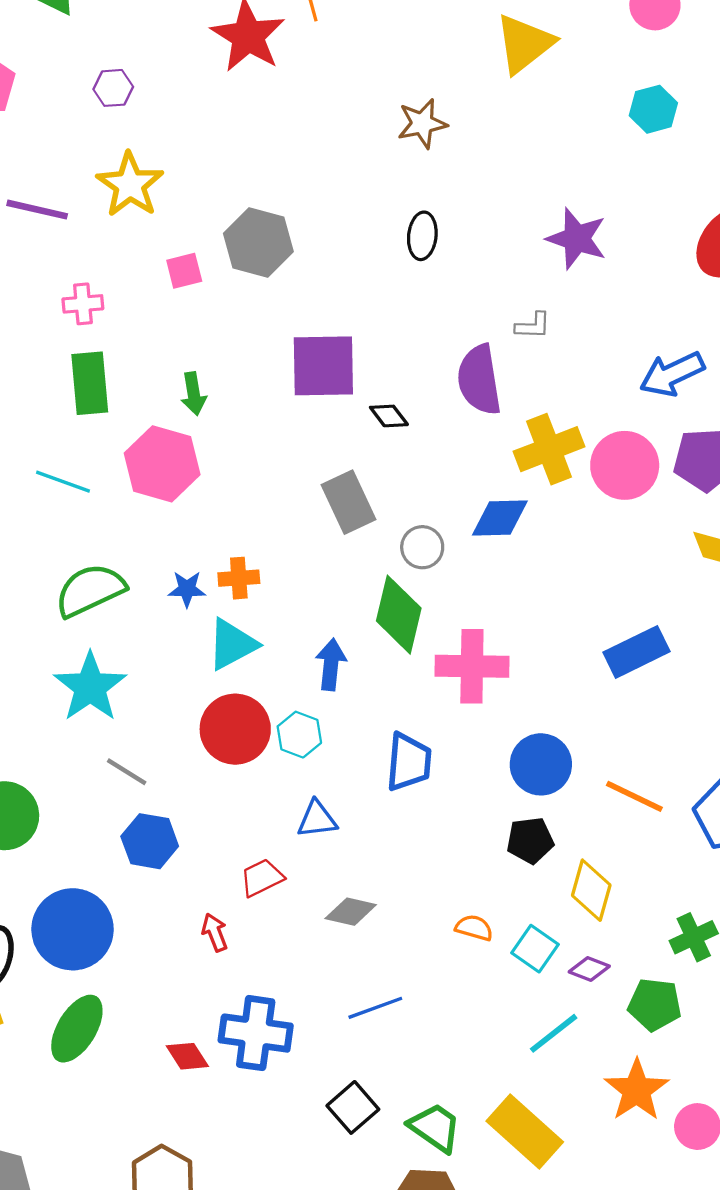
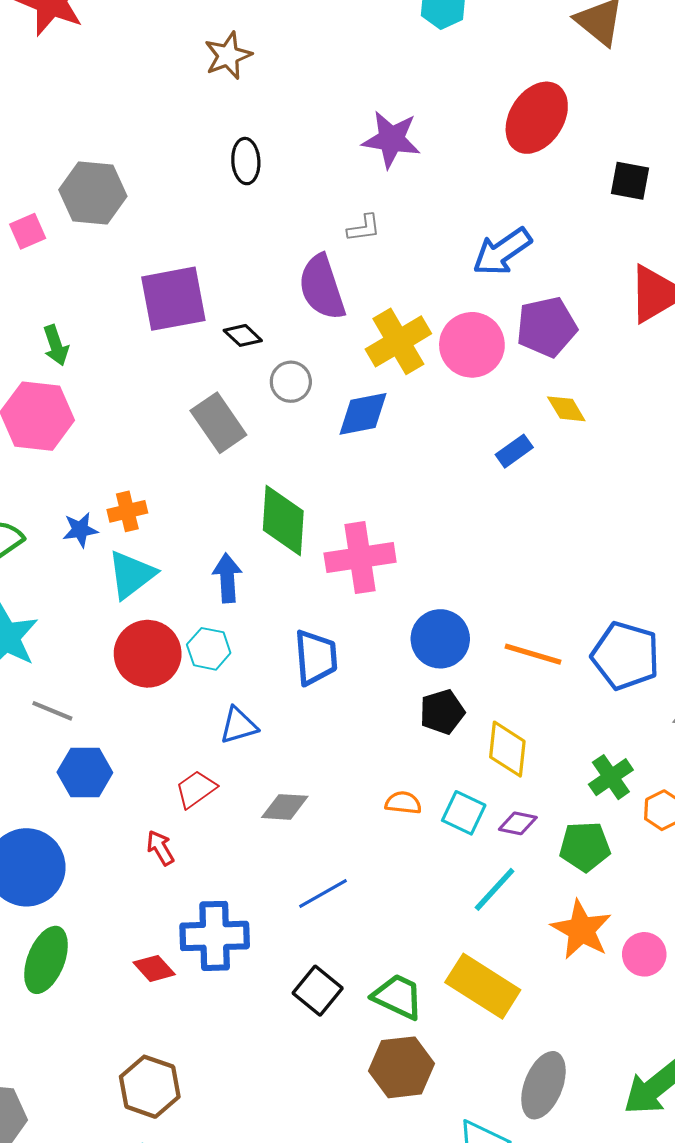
gray circle: (422, 547) -> (291, 382), moved
blue rectangle: (636, 652) -> (514, 451), moved, size x0.6

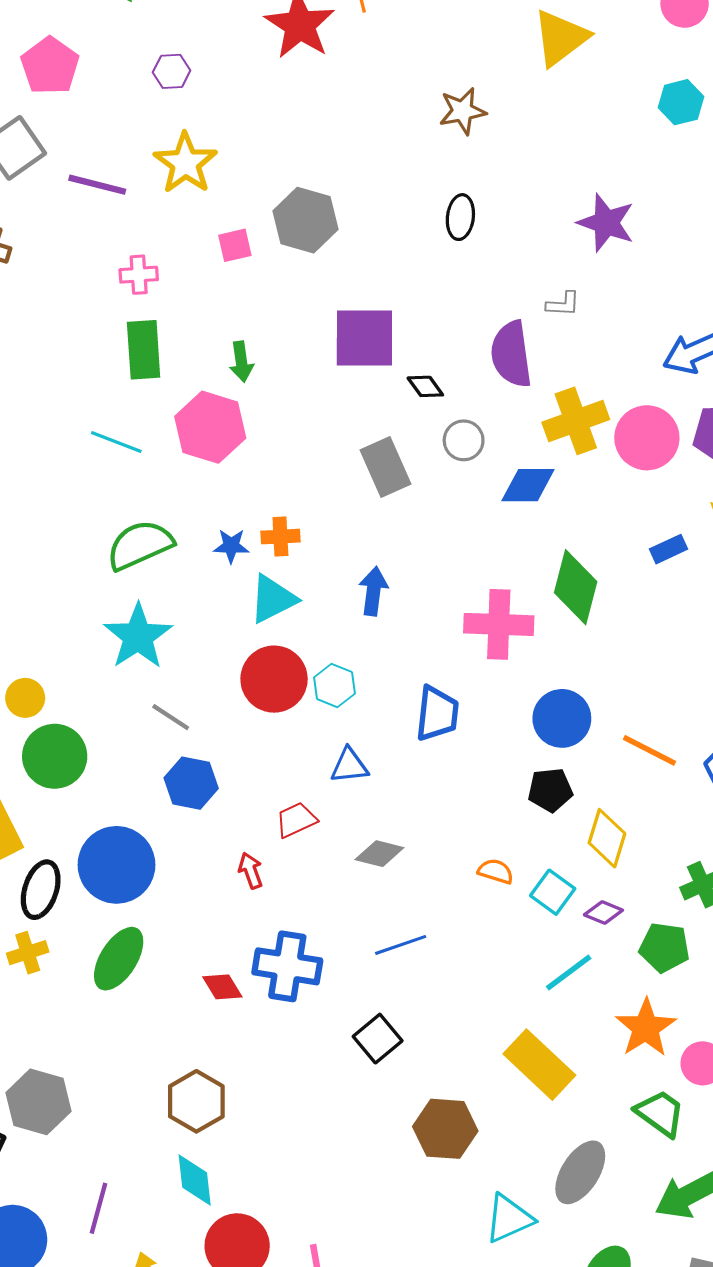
green diamond: (283, 520) -> (576, 587), moved
blue arrow: (227, 578) -> (373, 591), moved
green trapezoid: (398, 997) -> (660, 1113), moved

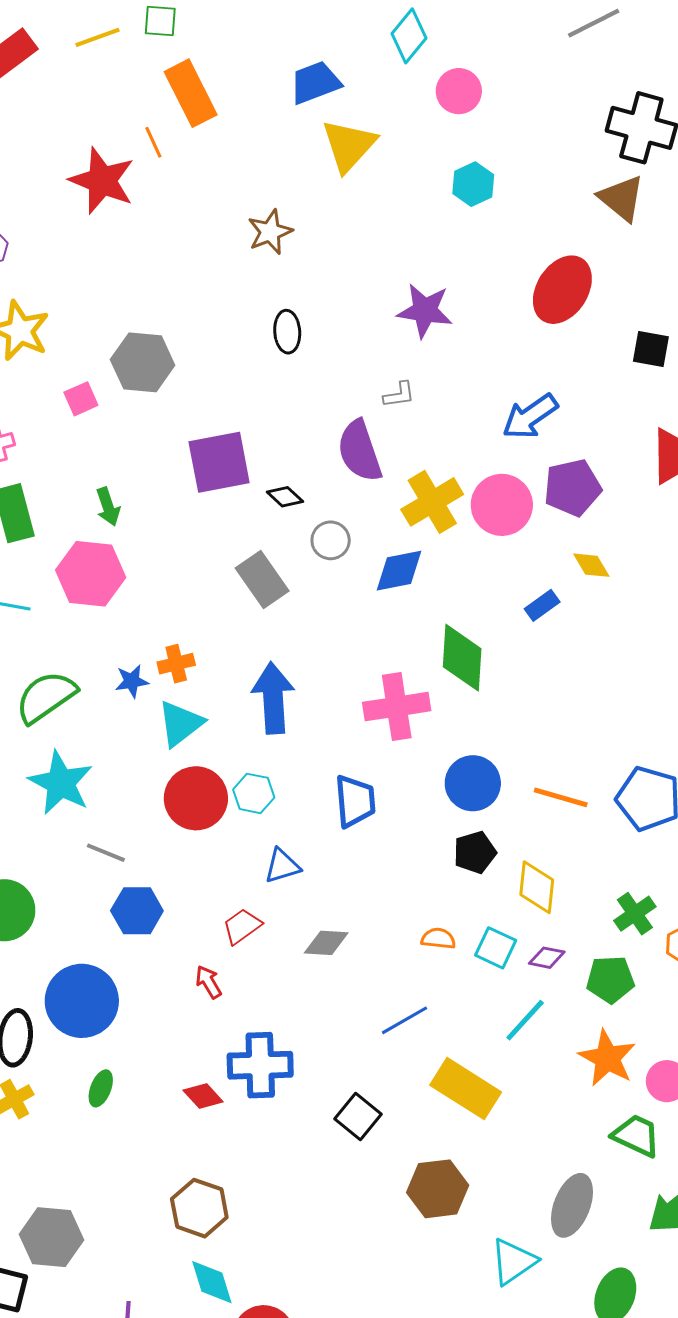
blue arrow: (373, 591) -> (273, 698), size x1.5
blue line: (401, 945) -> (404, 1020), moved
green ellipse: (119, 959) -> (101, 1088), size x0.6
yellow rectangle: (539, 1065) -> (466, 1089), moved

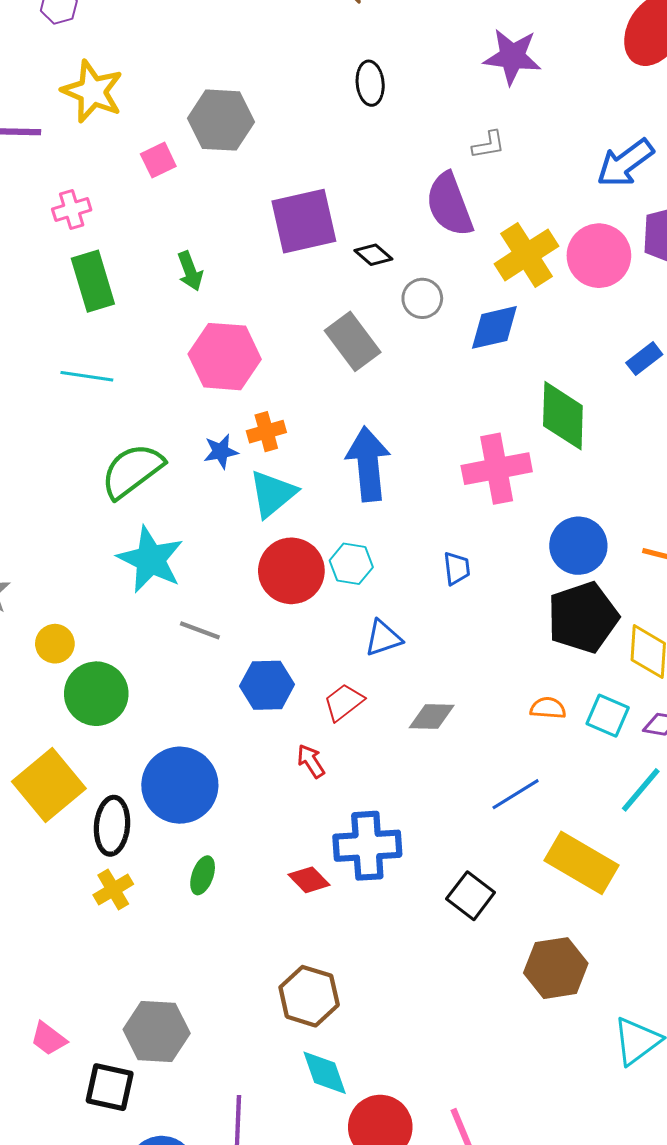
pink hexagon: (91, 574) -> (225, 357), moved
blue trapezoid: (355, 801) -> (457, 568), size x0.6
black pentagon: (475, 852) -> (583, 617), size x1.6
blue hexagon: (137, 911) -> (267, 685), moved

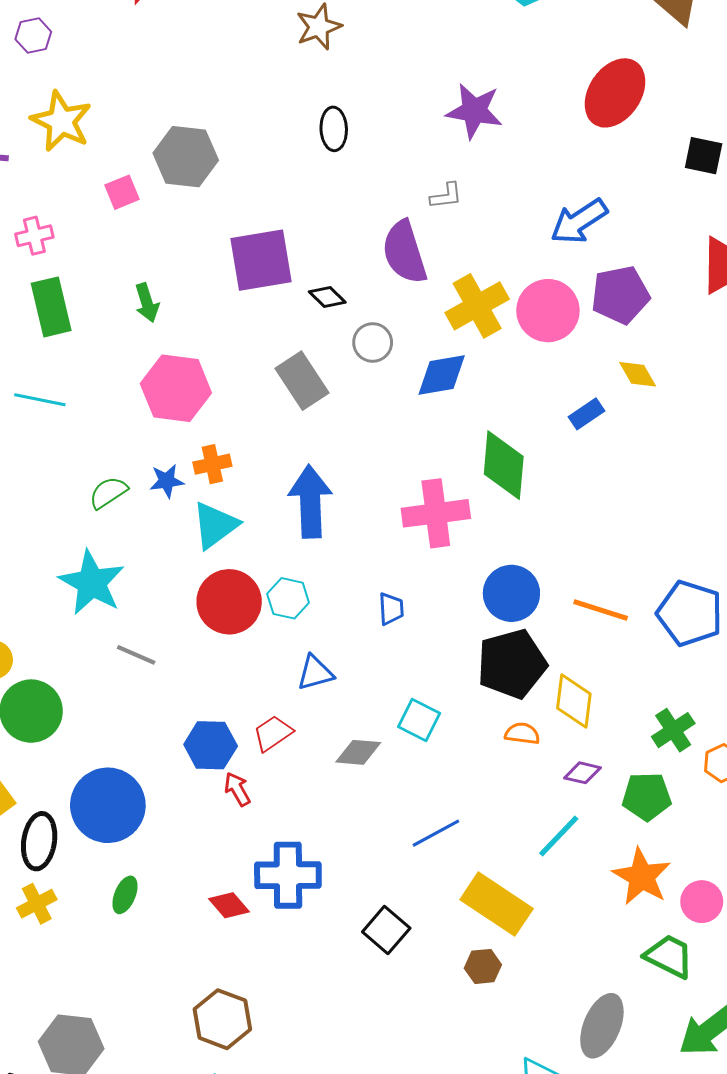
green semicircle: (132, 471) -> (108, 493), moved, size x0.6
blue hexagon: (267, 685) -> (211, 745), moved
orange semicircle: (548, 708) -> (522, 734), moved
cyan square: (608, 716) -> (419, 720), moved
brown hexagon: (556, 968) -> (483, 966), moved, size x0.6

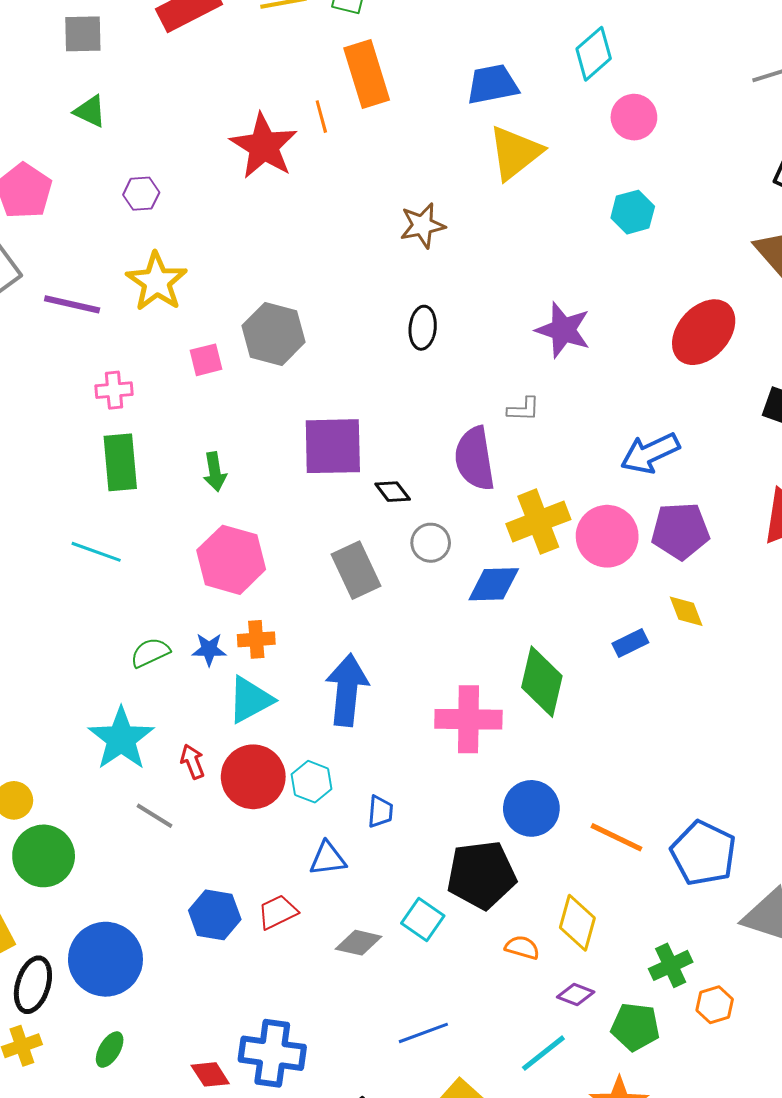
blue trapezoid: (391, 609) -> (380, 812), moved
black pentagon: (512, 664) -> (481, 875), moved
red arrow: (237, 789) -> (192, 762), moved

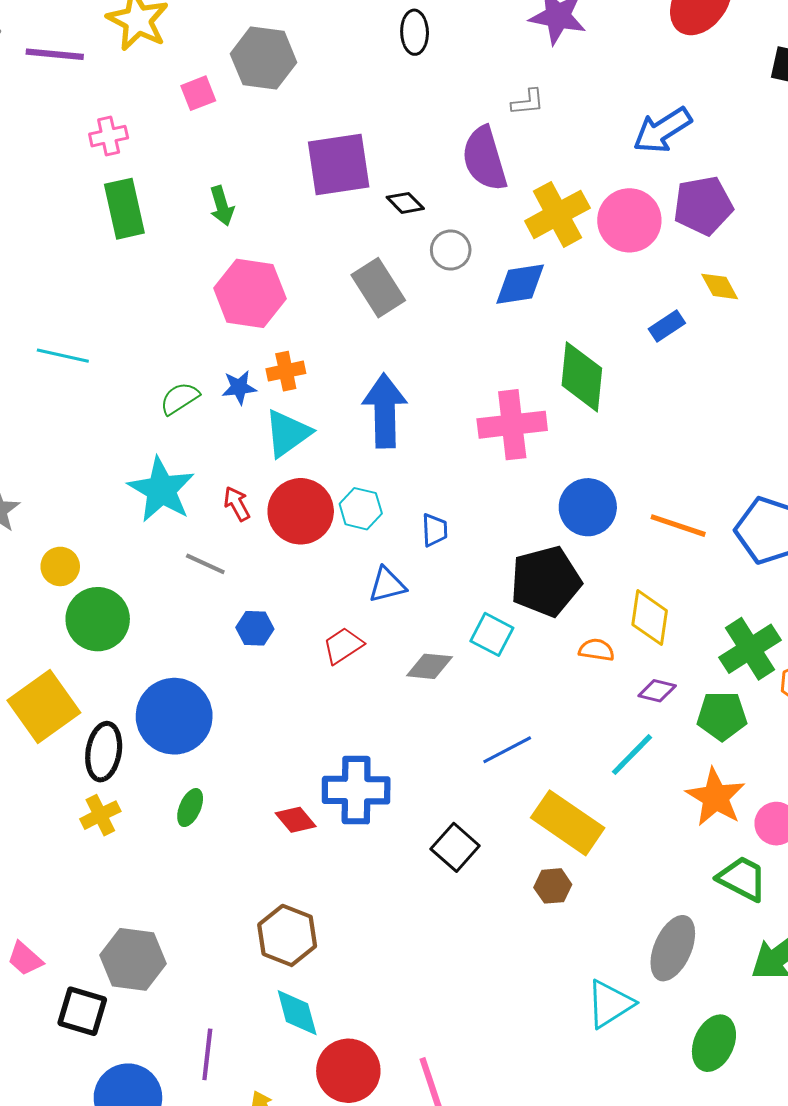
cyan line: (96, 552) -> (63, 356), moved
blue hexagon: (215, 915) -> (255, 628), moved, size x0.7
green cross: (671, 965) -> (750, 649), size x1.4

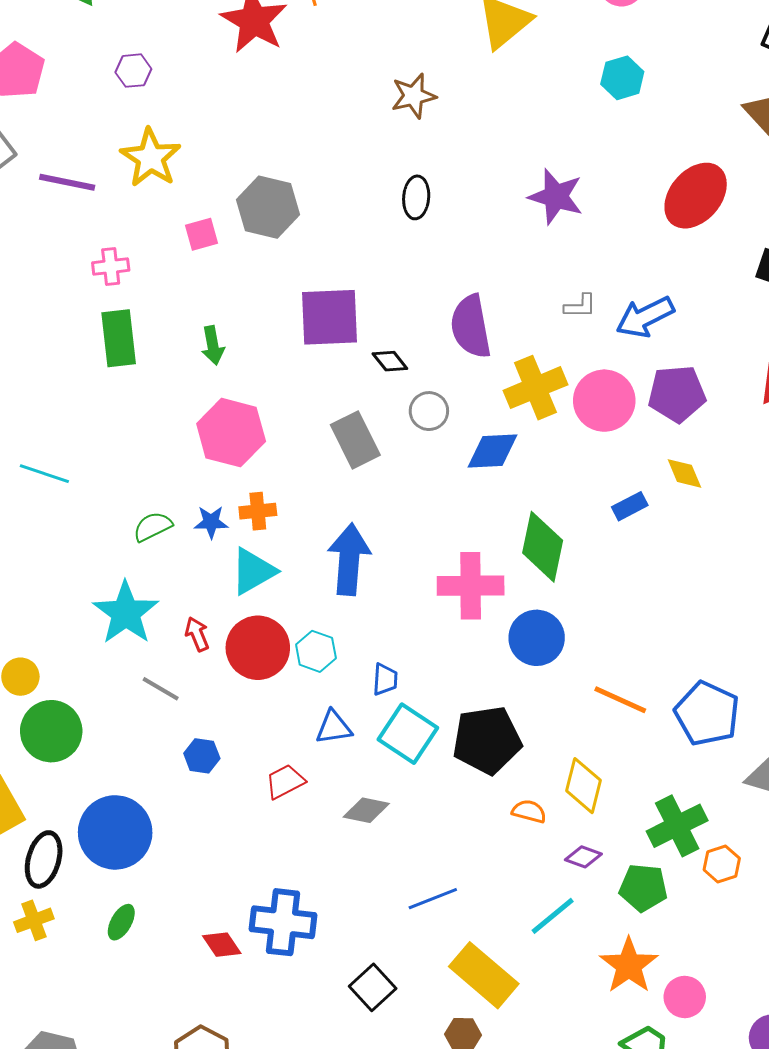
gray L-shape: (528, 102) -> (580, 306), moved
blue circle: (588, 507) -> (537, 638), moved
cyan square: (492, 634) -> (408, 734), moved, size x1.4

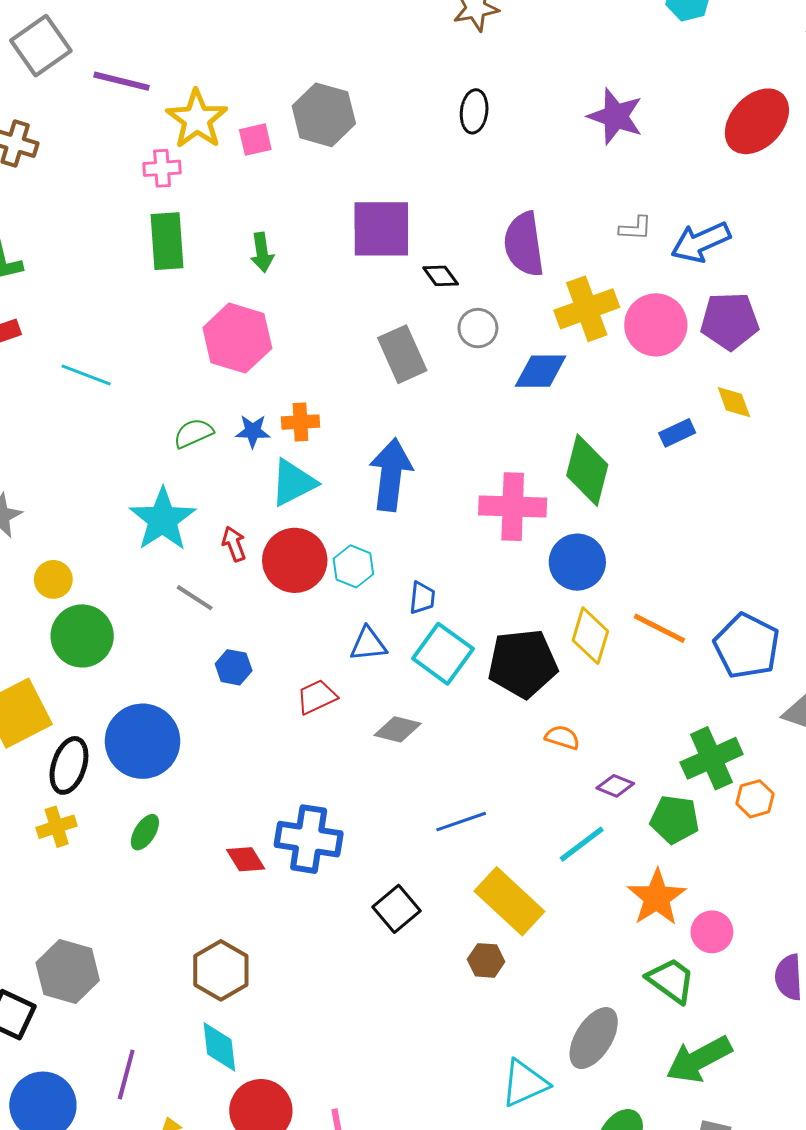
yellow star: (151, 158) -> (197, 119), moved
pink hexagon: (231, 433) -> (237, 338), moved
yellow diamond: (583, 786) -> (590, 636), moved

